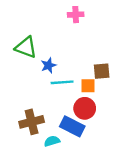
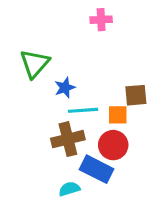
green triangle: (26, 47) -> (35, 63), turned 50
brown cross: (32, 122) -> (68, 139), moved

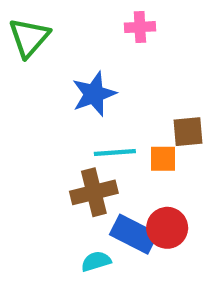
green triangle: (35, 63) -> (29, 37), moved
blue star: (65, 88) -> (94, 94), moved, size x1.5
red circle: (113, 145) -> (167, 228), moved

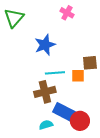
pink cross: (140, 27) -> (67, 13), turned 32
red circle: (167, 228) -> (80, 121), moved

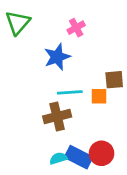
pink cross: (67, 13) -> (76, 28), moved, turned 32
blue rectangle: (64, 112) -> (79, 157), moved

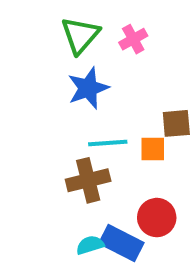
green triangle: (18, 23) -> (80, 35), moved
pink cross: (76, 28) -> (133, 39), moved
red circle: (102, 153) -> (157, 218), moved

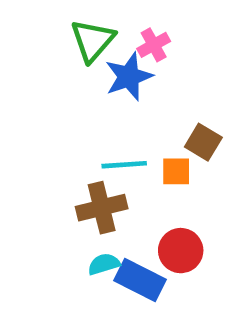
blue star: (88, 88) -> (129, 77), moved
brown square: (176, 123) -> (203, 142), turned 36
cyan semicircle: (90, 245) -> (104, 264), moved

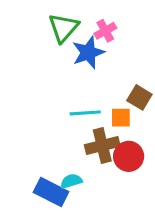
brown cross: (102, 208) -> (102, 145), moved
red circle: (181, 251) -> (129, 156), moved
blue rectangle: (140, 280) -> (51, 192), moved

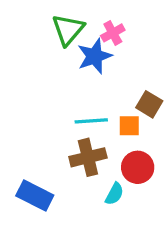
brown cross: (102, 145) -> (88, 157), moved
cyan semicircle: (71, 181) -> (114, 194), moved, turned 135
blue rectangle: (51, 192) -> (35, 195), moved

